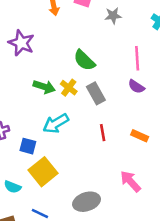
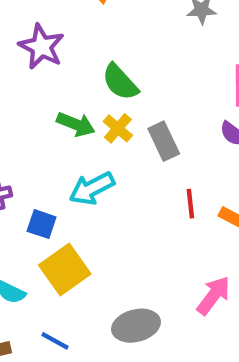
green semicircle: (84, 60) -> (120, 82), moved
red line: (103, 133) -> (190, 204), moved
pink arrow: (130, 181) -> (213, 295), turned 75

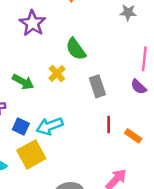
green arrow: (76, 124) -> (23, 82), moved
yellow cross: (118, 128) -> (57, 74), moved
cyan arrow: (92, 188) -> (50, 126), moved

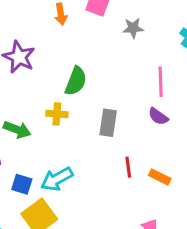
green semicircle: (76, 49) -> (76, 81), turned -115
yellow cross: (57, 74) -> (57, 114), turned -35
gray rectangle: (97, 86) -> (108, 123), turned 35

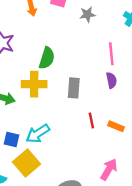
yellow cross: (57, 114) -> (34, 84), size x1.5
purple semicircle: (158, 116) -> (111, 80), turned -133

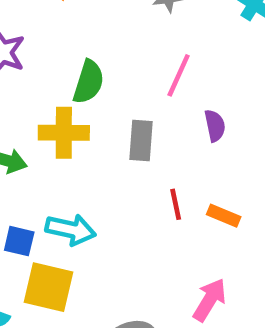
pink line: (111, 54) -> (179, 75), moved, turned 30
cyan arrow: (38, 134) -> (71, 230), turned -135
yellow square: (27, 163) -> (48, 287), turned -36

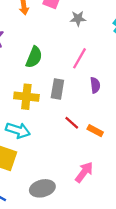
yellow cross: (64, 133) -> (26, 97), moved
red line: (176, 204) -> (72, 123), turned -42

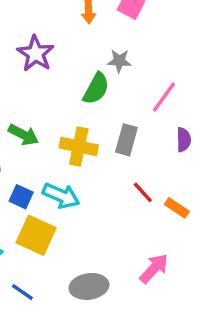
gray star: (78, 18) -> (119, 61), moved

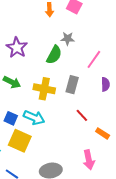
purple star: (36, 54) -> (17, 47), moved
orange rectangle: (177, 208) -> (103, 133), moved
pink arrow: (154, 268) -> (89, 160), turned 126

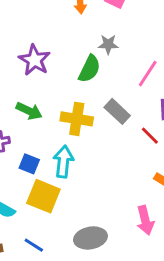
gray rectangle: (72, 85) -> (117, 111), turned -60
red line: (82, 115) -> (150, 136), moved
cyan arrow: (34, 118) -> (63, 162), turned -105

